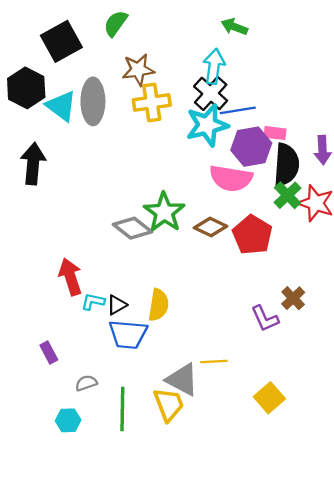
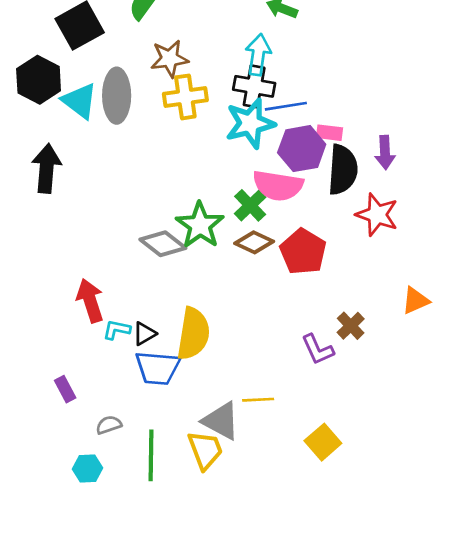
black cross: (211, 93) -> (254, 86), turned -32
green cross: (287, 195) -> (250, 205), moved
yellow semicircle: (159, 305) -> (193, 334), size x1.4

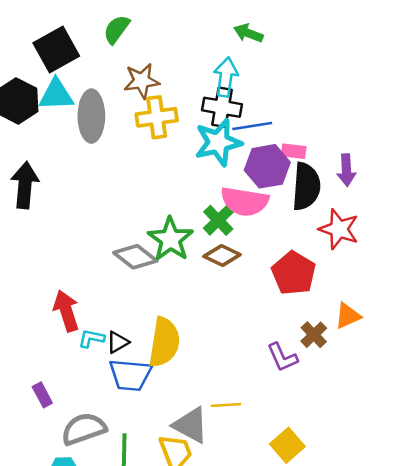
cyan triangle: (80, 101) -> (56, 95), moved, turned -39
red pentagon: (303, 252) -> (294, 273), moved
orange triangle: (415, 301) -> (348, 316), moved
gray semicircle: (109, 425) -> (84, 429), size x1.8

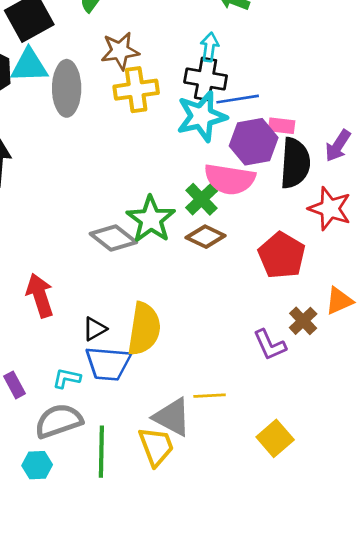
cyan arrow: (226, 77) -> (210, 47), size x0.7
purple arrow: (346, 170) -> (338, 146), turned 36
cyan L-shape: (91, 338) -> (67, 378), moved

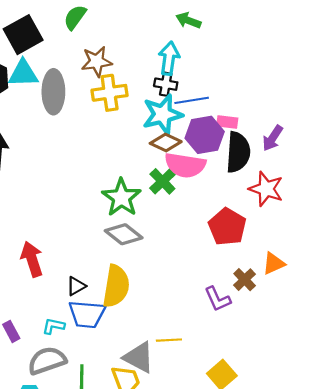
cyan arrow: (210, 47) -> (169, 58), size x1.4
black cross: (206, 79) -> (166, 84), size x0.7
brown diamond: (206, 237) -> (166, 142), moved
gray diamond: (113, 238) -> (124, 234), moved

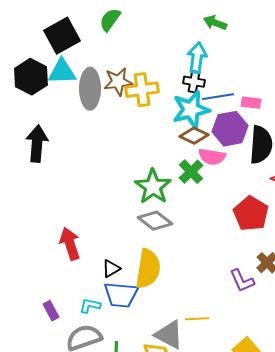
brown star: (97, 62) -> (118, 82), moved
pink rectangle: (227, 122) -> (251, 103), moved
pink semicircle: (185, 165) -> (212, 157), size x0.7

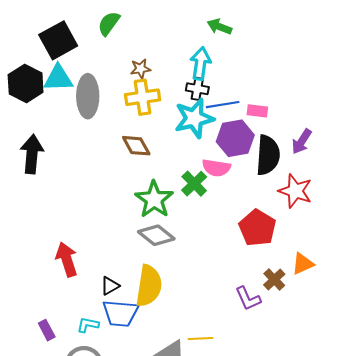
brown star: (118, 82) -> (140, 69), moved, size x0.7
brown diamond: (194, 136) -> (136, 146), moved, turned 36

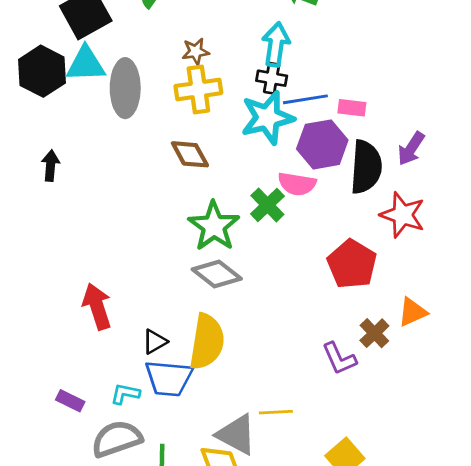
black arrow: (32, 154) -> (50, 166), size x0.6
purple rectangle: (47, 330) -> (70, 401), turned -36

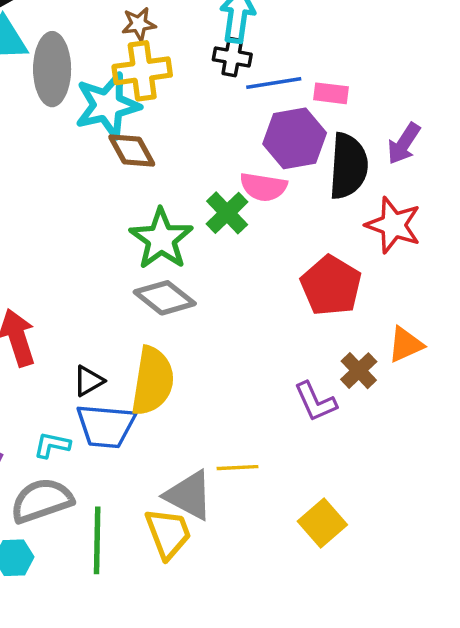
cyan star: (267, 118) -> (108, 105), moved

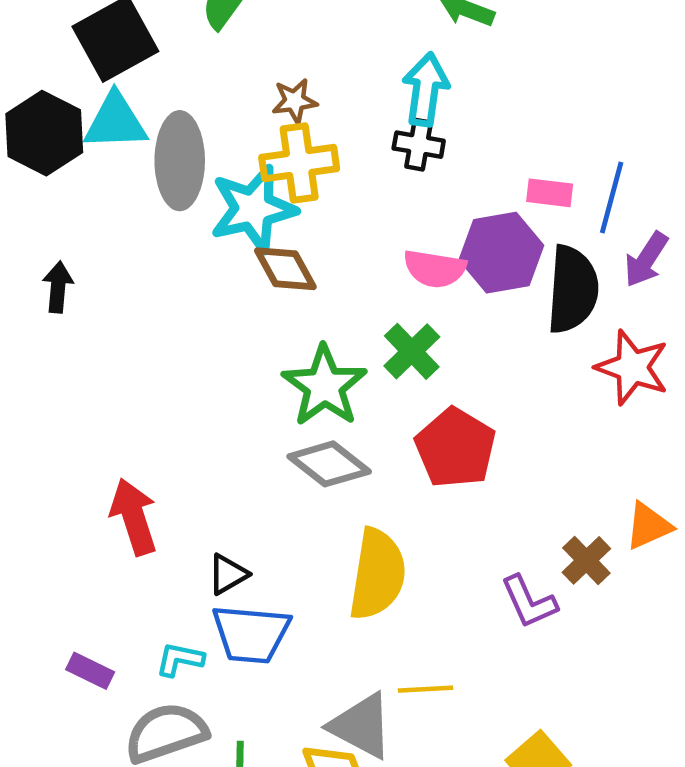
blue line: (274, 83) -> (612, 197), moved, turned -66
pink semicircle: (263, 187) -> (435, 269), moved
red pentagon: (331, 286) -> (455, 448), moved
yellow semicircle: (153, 381) -> (377, 574), moved

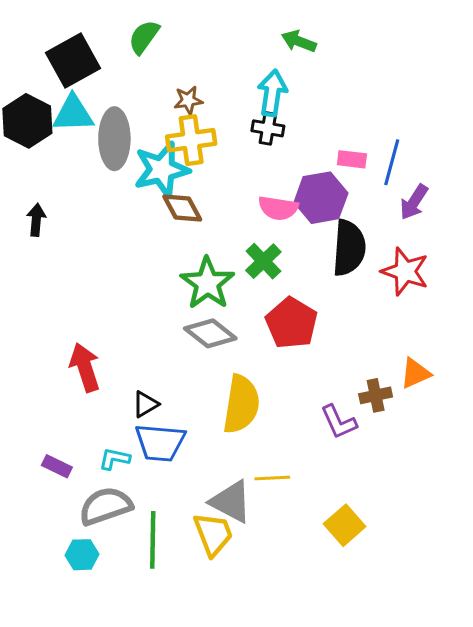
black semicircle: (573, 289) -> (349, 248), moved
brown cross: (586, 560) -> (376, 395), turned 32

